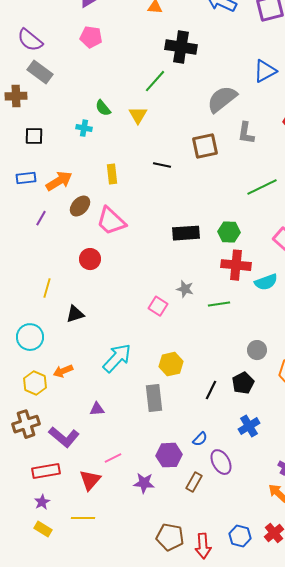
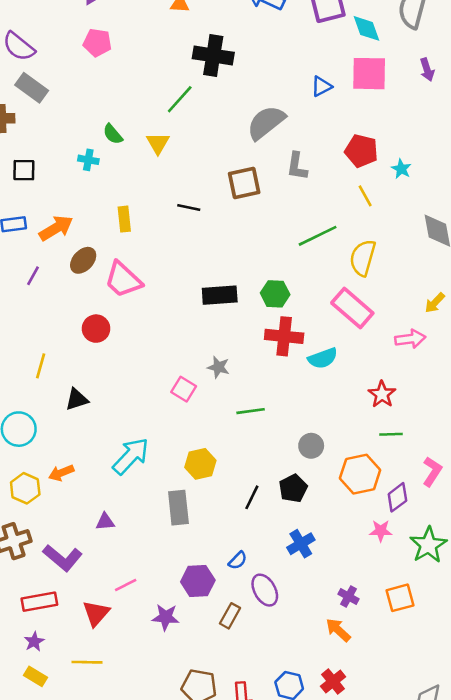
blue triangle: (265, 71) -> (321, 86), size x0.7
green line: (219, 304) -> (251, 411), moved

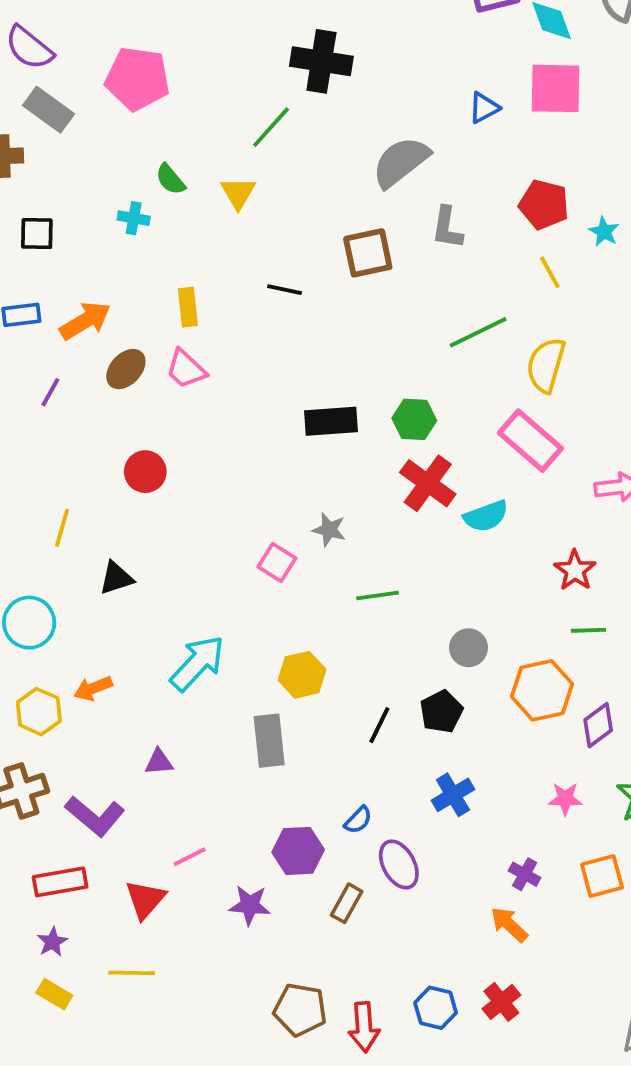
pink pentagon: (97, 43) -> (138, 79), moved, size x1.5
pink trapezoid: (123, 280) -> (186, 369), moved, size x0.7
red cross: (284, 336) -> (428, 483), turned 30
pink star: (381, 531) -> (565, 799), moved

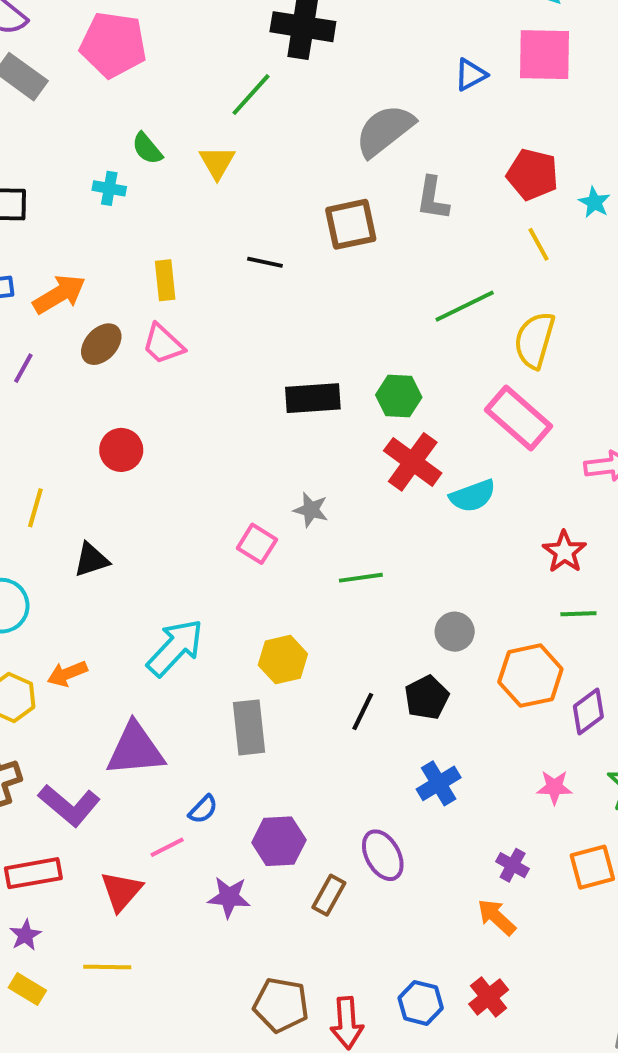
purple triangle: (159, 762) -> (135, 749), size x2.0
blue semicircle: (358, 820) -> (203, 809), moved

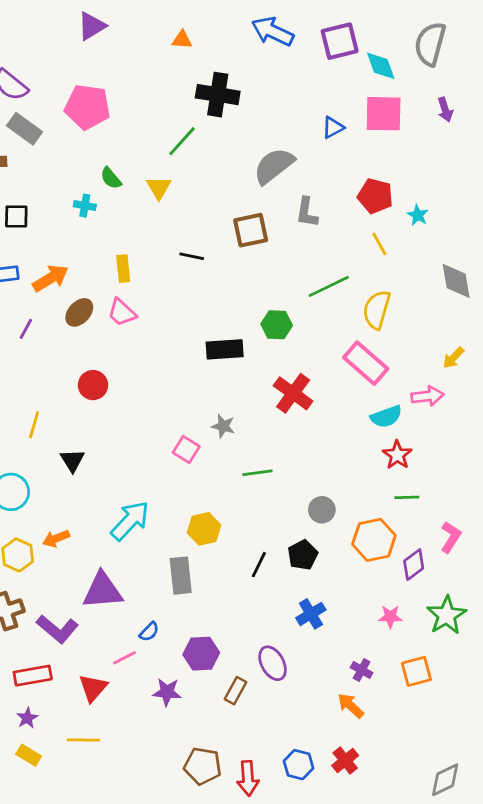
green hexagon: (399, 396) -> (277, 325), moved
cyan semicircle: (473, 496) -> (386, 417), moved
black triangle: (91, 560) -> (72, 460), turned -44

